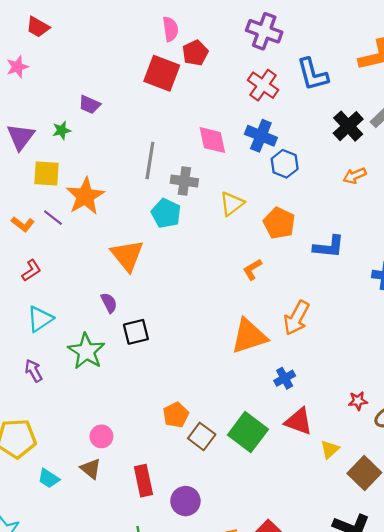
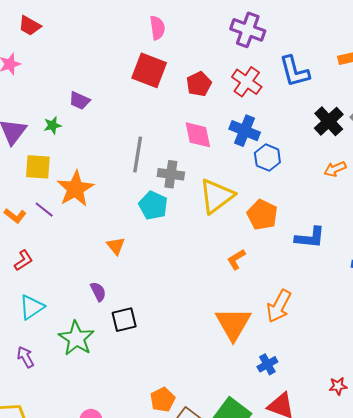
red pentagon: (195, 53) -> (199, 84), moved
yellow triangle: (232, 204) -> (217, 196), size x1.5
orange triangle: (127, 255) -> (116, 246), size x0.6
orange triangle: (249, 336) -> (233, 324), turned -42

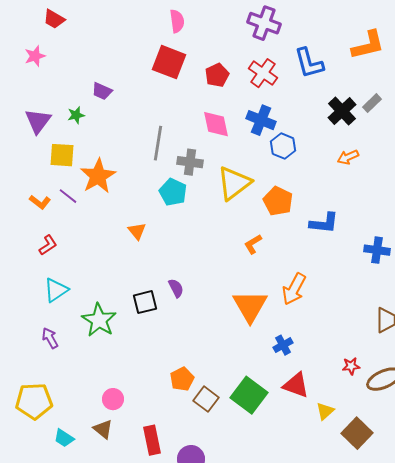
purple semicircle: (98, 292) -> (176, 288), moved

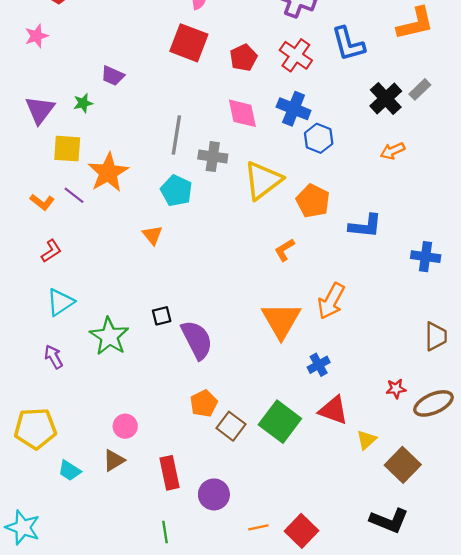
cyan pentagon: (173, 192) -> (176, 191), moved
purple semicircle: (176, 288) -> (197, 340), moved, size x1.8
black square: (145, 302) -> (162, 316), size x0.7
brown triangle: (103, 429) -> (114, 460), turned 50

